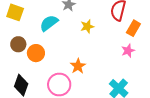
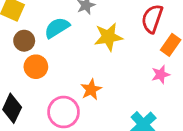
yellow star: (87, 26) -> (108, 37), size x1.5
brown circle: (18, 44) -> (24, 41), moved

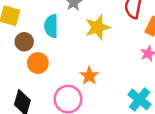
cyan semicircle: (57, 28) -> (51, 26), turned -50

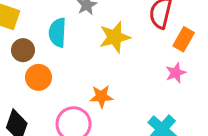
orange star: (89, 76) -> (101, 96), turned 30

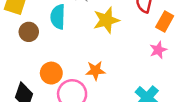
orange circle: (39, 77) -> (51, 73), moved

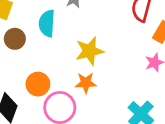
yellow star: (106, 20) -> (89, 51), moved

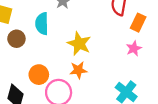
yellow star: (89, 51) -> (79, 44), turned -30

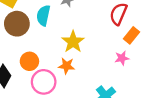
brown circle: (16, 39) -> (17, 24), size x1.5

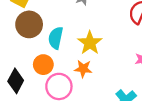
cyan semicircle: (43, 15) -> (56, 38), moved

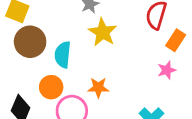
yellow star: (90, 43) -> (103, 32), moved

